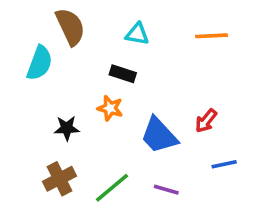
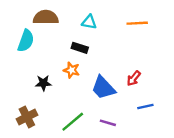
brown semicircle: (70, 27) -> (46, 17), turned -65
brown cross: (59, 179) -> (27, 117), moved

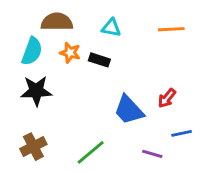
orange star: (72, 70) -> (70, 53), moved
black star: (43, 83) -> (36, 91), moved, size x1.5
purple line: (108, 123) -> (152, 154), moved

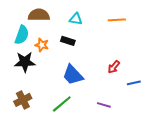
orange star: (70, 53) -> (42, 45), moved
blue trapezoid: (129, 110) -> (73, 75), moved
blue line: (182, 133) -> (134, 83), moved

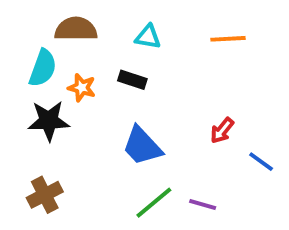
blue line: (134, 83) -> (261, 162), turned 48
green line: (62, 104) -> (154, 203), moved

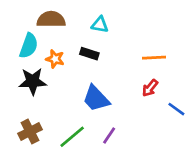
orange line: (228, 39) -> (154, 58), moved
green line: (154, 203) -> (72, 137), moved
purple line: (203, 205) -> (109, 135), moved, turned -72

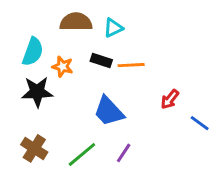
brown semicircle: (51, 19) -> (76, 22), moved
cyan triangle: (100, 25) -> (113, 28), turned -36
orange line: (154, 58) -> (131, 65), moved
brown cross: (30, 131) -> (34, 148), turned -30

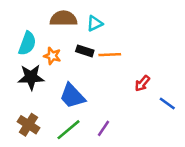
blue trapezoid: (109, 111) -> (72, 96), moved

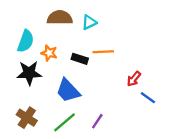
black rectangle: (85, 51) -> (80, 59), moved
blue line: (167, 103) -> (148, 98), moved

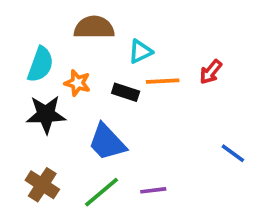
cyan triangle: (89, 22) -> (140, 51), moved
red arrow: (134, 79) -> (211, 72), moved
purple line: (97, 121) -> (153, 190), turned 49

